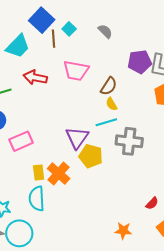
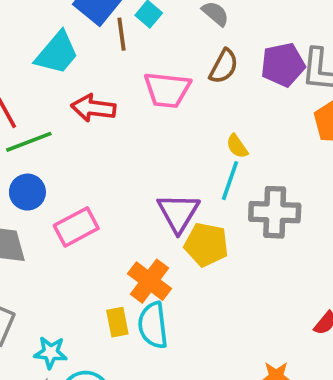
brown semicircle: (109, 86) -> (224, 66), moved
cyan line: (106, 122) -> (230, 181), turned -50
yellow rectangle: (39, 172) -> (117, 322), moved
cyan semicircle: (37, 199) -> (153, 325), moved

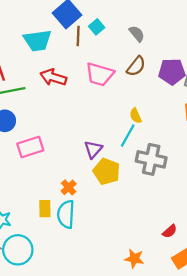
cyan trapezoid: (57, 53) -> (37, 40), turned 32
purple triangle: (178, 213) -> (93, 149), size x0.7
orange cross: (150, 281) -> (69, 187), size x0.6

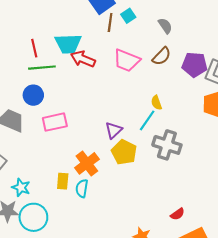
cyan trapezoid: (37, 40) -> (68, 44), moved
orange cross: (69, 187) -> (87, 163), size x1.6
cyan semicircle: (66, 214) -> (82, 188), size x0.7

